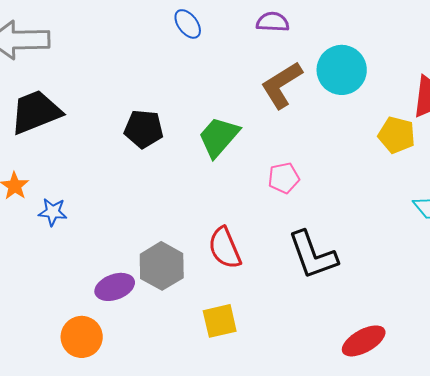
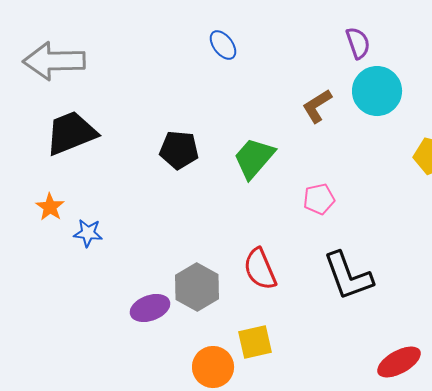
purple semicircle: (273, 22) -> (358, 43), moved, turned 68
brown L-shape: (282, 85) -> (317, 106), size x0.7
orange circle: (82, 337) -> (213, 367), moved

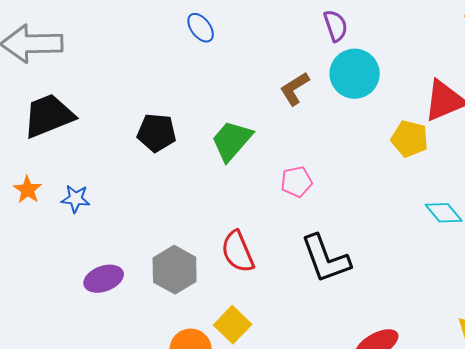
blue star: (88, 233) -> (76, 199), moved
purple ellipse: (150, 308) -> (104, 279), moved
yellow square: (255, 342) -> (233, 325), turned -33

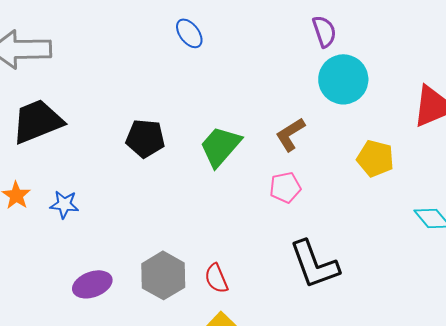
brown L-shape: (295, 89) -> (290, 134), moved
yellow pentagon: (410, 139) -> (375, 158), moved
red semicircle: (238, 252) -> (216, 278), moved, size x0.7

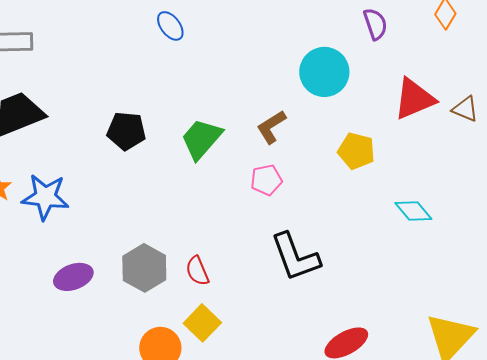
purple semicircle: (324, 31) -> (375, 24), moved
blue star: (64, 204) -> (45, 197), size x1.6

